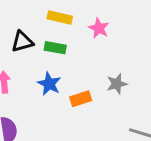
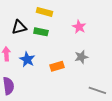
pink star: (99, 28) -> (79, 27), moved
blue star: (49, 84) -> (27, 59), moved

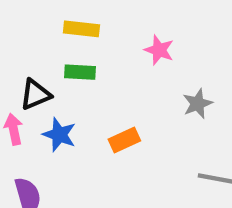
black triangle: (19, 27) -> (35, 94), moved
gray star: (81, 57) -> (198, 104), moved

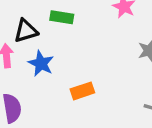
orange rectangle: (124, 140) -> (82, 91), moved

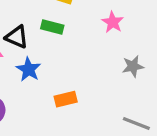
black triangle: (26, 31) -> (17, 37), turned 35

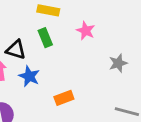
pink star: (113, 22) -> (86, 31), moved
green rectangle: (52, 27) -> (45, 38), turned 60

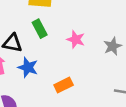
pink star: (86, 31) -> (76, 39), moved

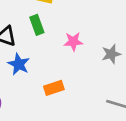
pink star: (76, 39) -> (73, 42), turned -30

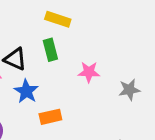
orange rectangle: (54, 88) -> (50, 117), moved

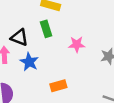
orange rectangle: (50, 117) -> (58, 86), moved

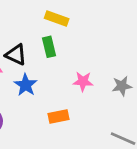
pink star: (77, 44) -> (83, 81), moved

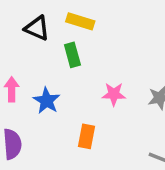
black triangle: (16, 55) -> (37, 28), moved
orange rectangle: (58, 117) -> (86, 136), turned -66

